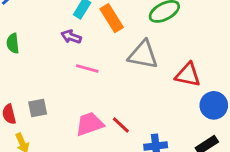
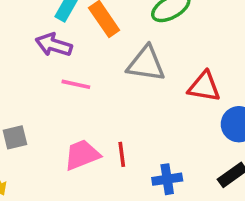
purple arrow: (71, 37) -> (54, 45), size x1.4
red line: (121, 125) -> (122, 154), turned 42

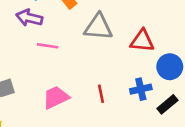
red line: (122, 154) -> (101, 94), moved
blue cross: (167, 179) -> (141, 89), moved

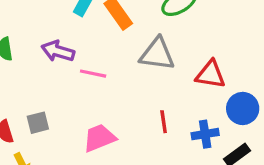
purple arrow: (29, 18) -> (58, 51), moved
red line: (101, 94) -> (164, 122), moved

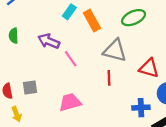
pink line: (93, 74) -> (71, 59), turned 36
red line: (164, 122) -> (109, 78), moved

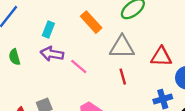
cyan rectangle: (69, 12) -> (48, 30), moved

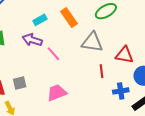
cyan rectangle: (48, 30) -> (40, 20), moved, turned 32
red line: (123, 77) -> (102, 71), moved

